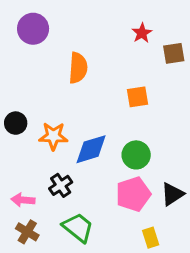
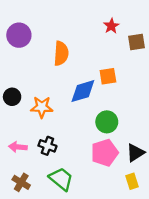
purple circle: (33, 29) -> (19, 35), moved
blue diamond: (91, 149) -> (83, 91), moved
black cross: (61, 185) -> (47, 146), turned -36
pink arrow: (23, 200) -> (18, 147), moved
yellow rectangle: (151, 238) -> (132, 181), moved

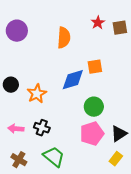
brown square: (136, 42) -> (120, 28), moved
orange semicircle: (61, 53) -> (64, 38), moved
orange star: (42, 107) -> (37, 94), turned -30
yellow rectangle: (132, 181) -> (116, 159), turned 56

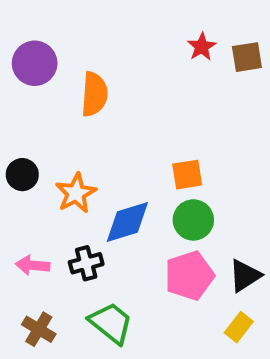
orange semicircle: (64, 38) -> (94, 94), moved
orange square: (95, 67) -> (187, 175), moved
blue diamond: (73, 80) -> (127, 222), moved
black cross: (42, 128) -> (86, 263), turned -35

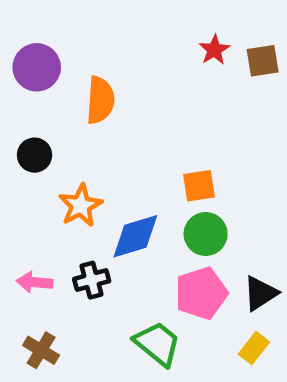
black circle: (22, 175) -> (35, 155), moved
green trapezoid: (111, 323) -> (157, 344), moved

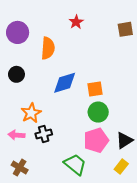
red star: (214, 50) -> (76, 22), moved
orange star: (81, 205) -> (31, 113), moved
blue diamond: (135, 236) -> (65, 83), moved

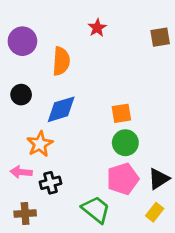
blue diamond: (65, 83) -> (61, 109), moved
black cross: (44, 134) -> (50, 183), moved
brown cross: (20, 168) -> (25, 214), turned -35

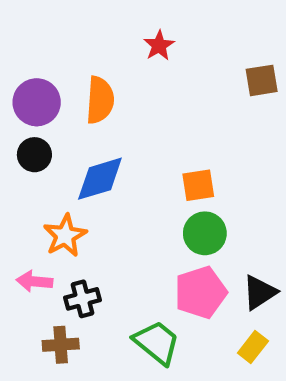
brown square: (160, 37) -> (262, 80), moved
purple circle: (22, 41) -> (37, 102), moved
brown cross: (25, 214) -> (61, 345), moved

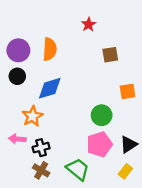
red star: (159, 45) -> (89, 24), moved
brown square: (262, 80) -> (110, 55), moved
orange square: (198, 185) -> (128, 91), moved
brown cross: (61, 345) -> (41, 170), moved, turned 35

